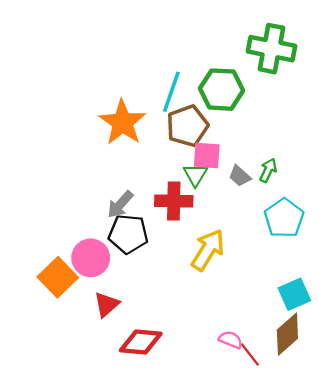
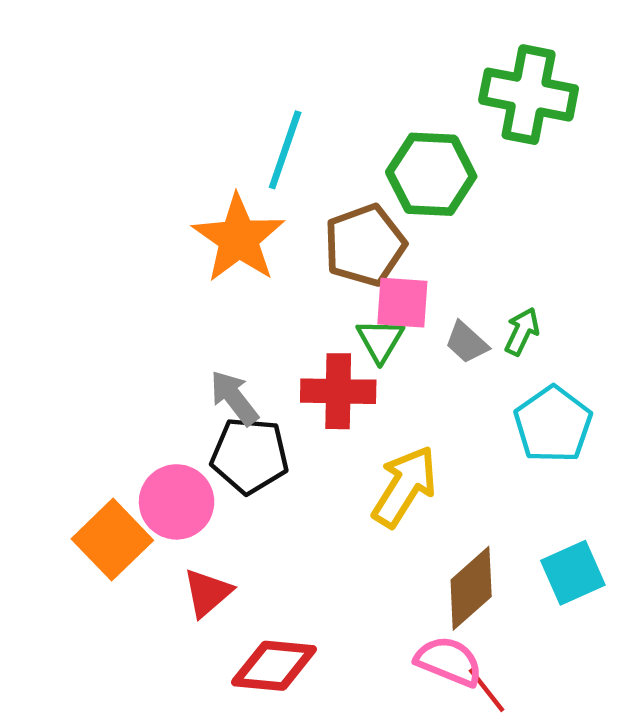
cyan line: (171, 92) -> (285, 150), moved
gray arrow: (120, 204) -> (234, 398), turned 100
brown diamond: (287, 334) -> (471, 588), moved
pink semicircle: (231, 340) -> (449, 661), size x1.4

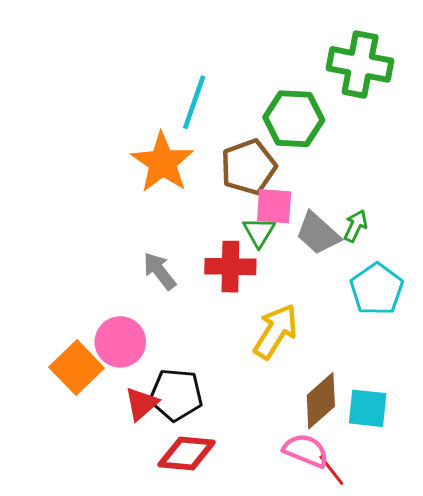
gray trapezoid: (467, 343) -> (318, 233), size x1.5
black pentagon: (250, 455) -> (176, 395), moved
cyan square: (573, 573) -> (368, 408), moved, turned 30

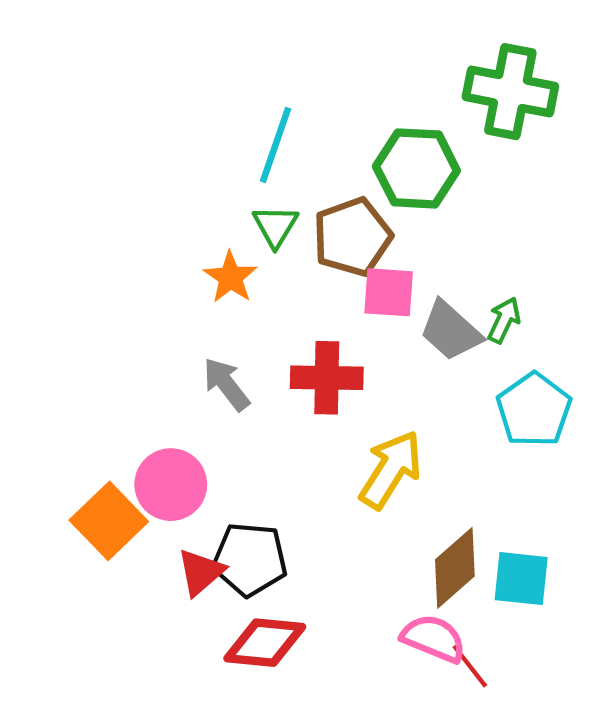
orange star: (162, 162) -> (231, 277), moved, size x0.6
green triangle: (259, 232) -> (275, 226), moved

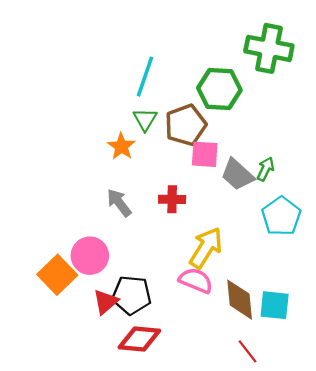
red cross: (327, 378) -> (172, 199), size x0.7
brown diamond: (455, 568) -> (240, 300), turned -54
pink semicircle: (434, 638) -> (196, 280), moved

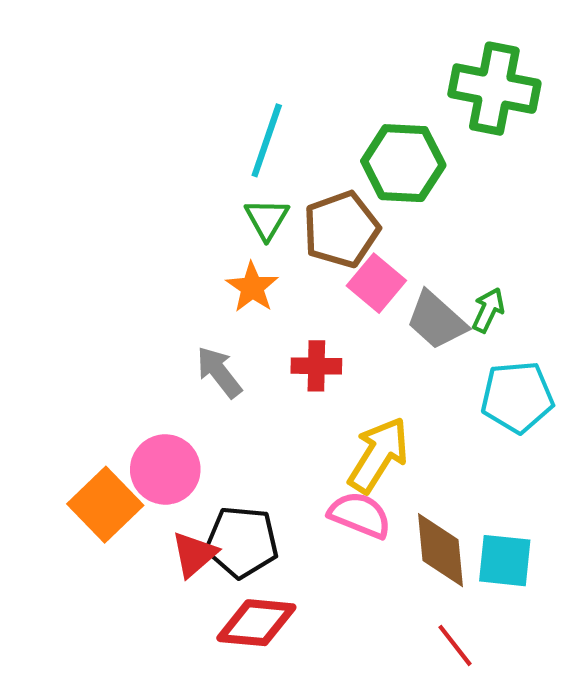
orange star: (121, 146) -> (252, 287), moved
pink square: (205, 154) -> (376, 283), turned 36
cyan pentagon: (281, 216) -> (517, 397), turned 30

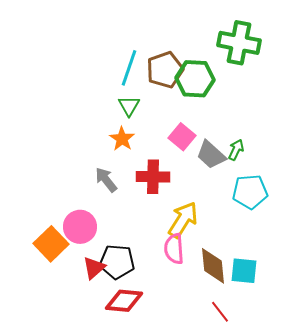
brown pentagon: (341, 229) -> (165, 70), moved
red cross: (316, 366) -> (153, 177), size x1.4
pink semicircle: (360, 515) -> (174, 249), turned -116

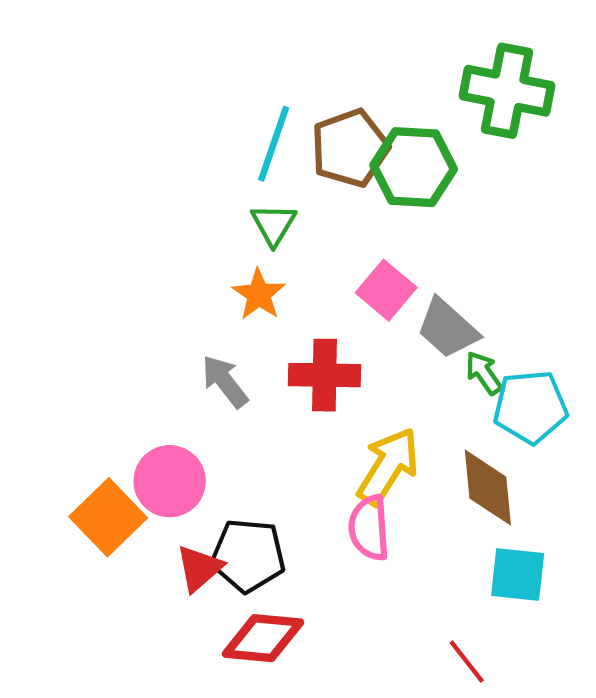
green arrow: (236, 150) -> (484, 373), moved, turned -60
brown diamond: (213, 266) -> (488, 488), moved

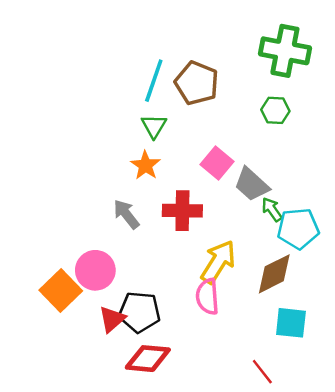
brown pentagon: (350, 148) -> (197, 83), turned -30
green hexagon: (414, 167) -> (275, 110), moved, size x0.6
brown diamond: (488, 488) -> (274, 274), turned 69

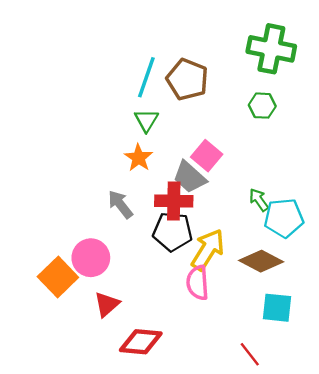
gray trapezoid: (252, 184) -> (190, 177), moved
brown diamond: (274, 274) -> (261, 261), turned 54
black pentagon: (139, 312) -> (173, 232), moved

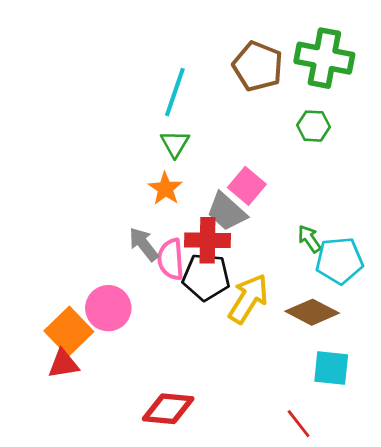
brown pentagon: (187, 79) -> (258, 66), moved
pink semicircle: (198, 283) -> (171, 259), moved
red triangle: (107, 304) -> (63, 364), moved, turned 32

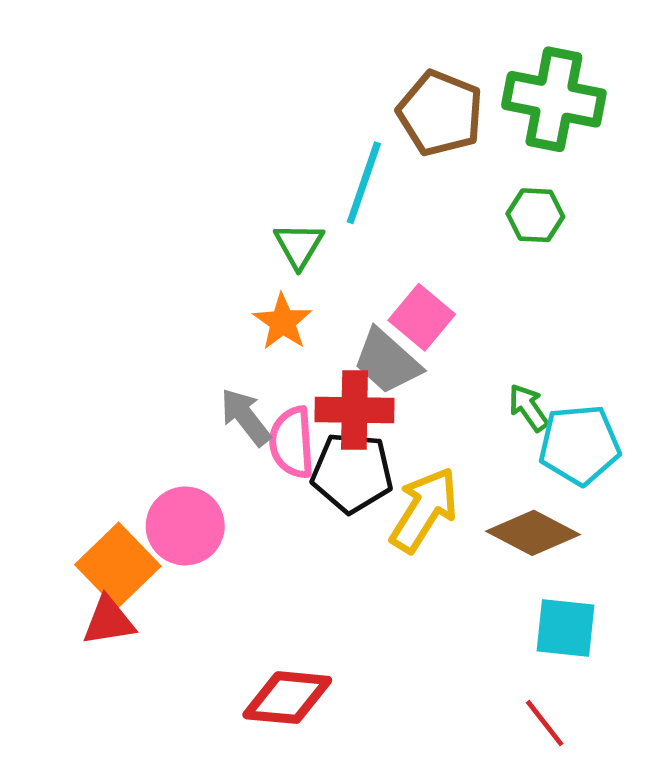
cyan line: (175, 92) -> (364, 183), moved
red line: (299, 424) -> (545, 723), moved

